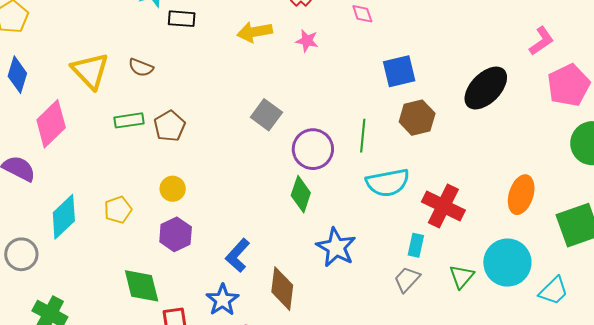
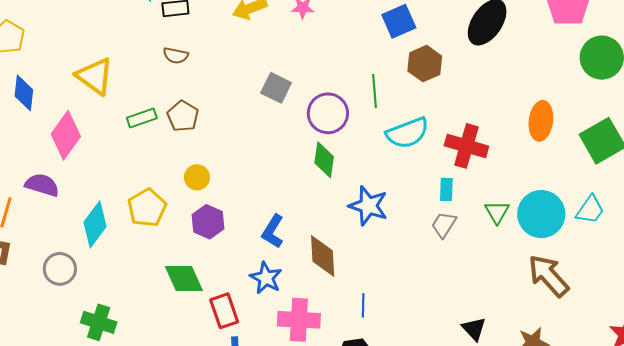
brown semicircle: (141, 67) -> (176, 56), moved
yellow pentagon: (118, 210) -> (147, 208), size x1.4
cyan circle: (507, 263) -> (541, 214), moved

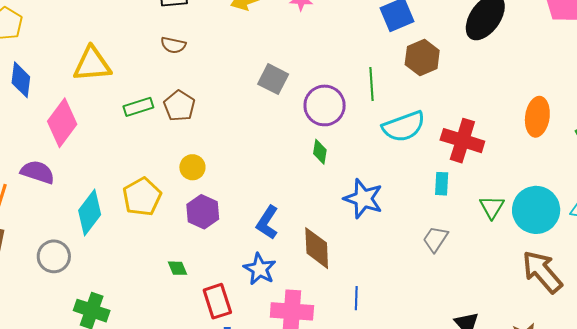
yellow triangle: (95, 76) -> (92, 64), turned -42
green diamond: (324, 160) -> (320, 152), size x0.7
gray trapezoid: (444, 225) -> (435, 239), moved
green diamond: (184, 278) -> (178, 268), size x0.5

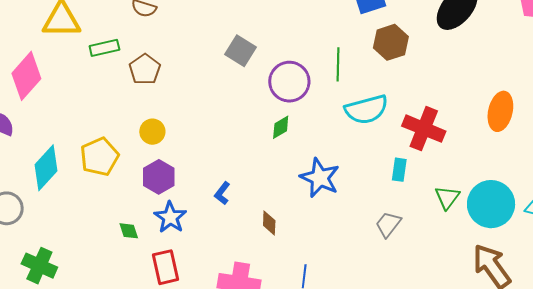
green rectangle: (138, 107) -> (104, 48), moved
green diamond: (320, 152) -> (281, 127), turned 45
blue L-shape: (267, 223) -> (222, 193), size x0.7
brown diamond: (317, 248) -> (269, 223), size x0.6
blue star: (260, 269) -> (170, 217), moved

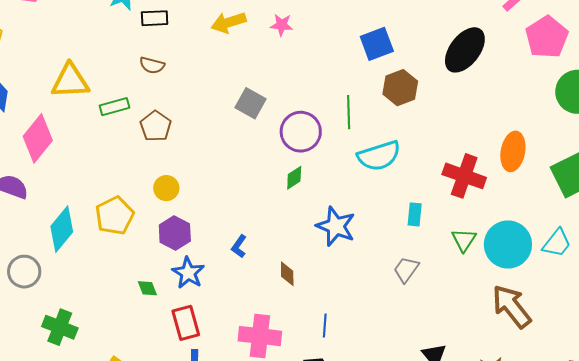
red cross: (424, 129) -> (464, 176), moved

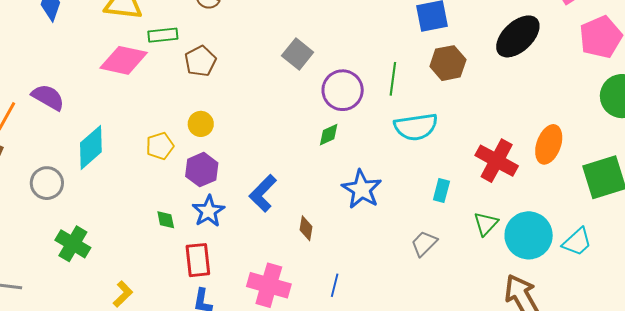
pink diamond: (38, 138) -> (124, 60), moved, turned 54
yellow pentagon: (115, 216) -> (160, 146), moved, size x0.7
blue L-shape: (239, 246) -> (263, 193), size x1.6

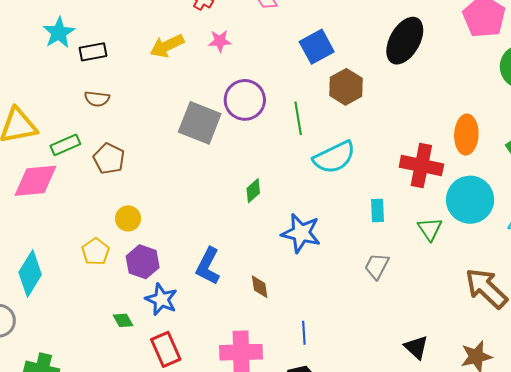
gray square: (298, 54) -> (200, 123), size x1.4
purple circle: (343, 90) -> (245, 100), moved
cyan circle: (529, 235) -> (470, 200), moved

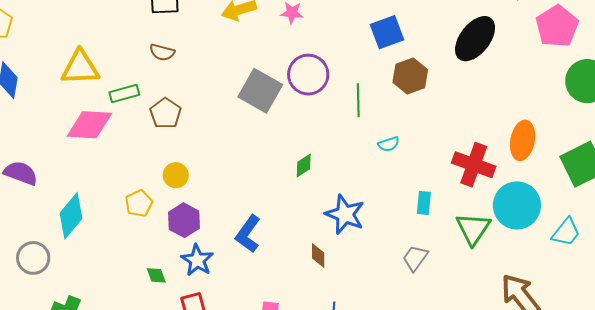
cyan semicircle: (334, 157) -> (389, 144), size x0.5
green triangle: (430, 229) -> (473, 229), size x1.4
brown diamond: (260, 287) -> (318, 255), moved

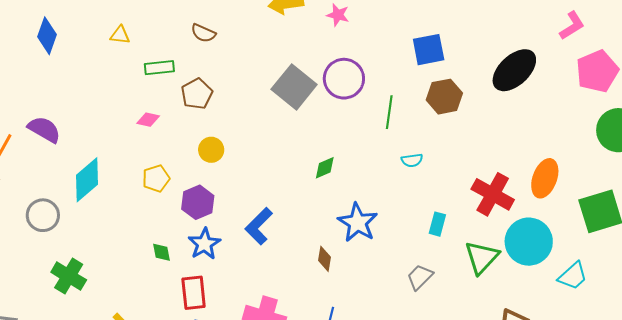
yellow triangle: (80, 68) -> (120, 35), size x0.5
pink diamond: (89, 125) -> (148, 120), moved, size x0.5
yellow circle: (176, 175) -> (211, 150), moved

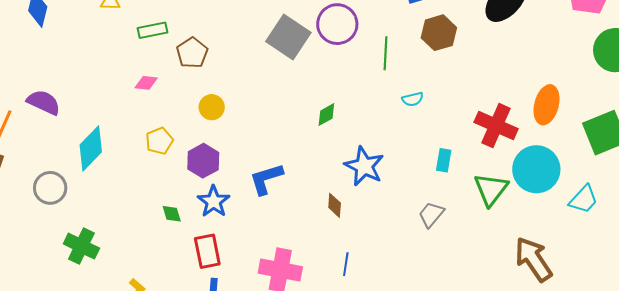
blue L-shape: (259, 226) -> (266, 179), turned 33

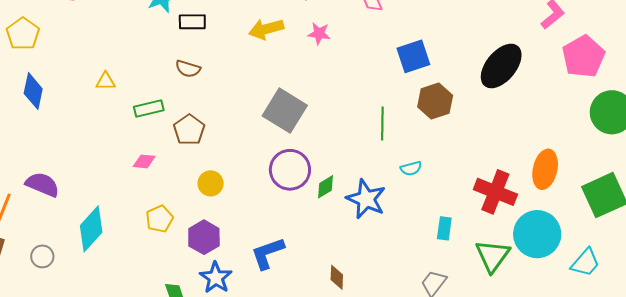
purple circle: (337, 24) -> (290, 170), moved
blue star: (364, 166) -> (366, 199), moved
gray circle: (50, 188) -> (42, 256), moved, size x0.7

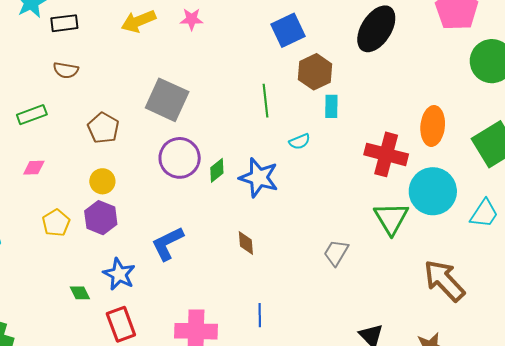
brown pentagon: (189, 130) -> (103, 128), moved
cyan rectangle: (444, 228) -> (331, 106), moved
purple hexagon: (204, 237) -> (101, 218), moved
brown diamond: (337, 277) -> (246, 243), moved

